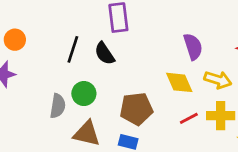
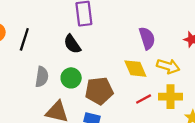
black line: (73, 49) -> (24, 39), moved
green circle: (84, 94) -> (71, 78), moved
gray semicircle: (58, 106) -> (42, 77), moved

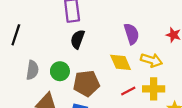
black semicircle: (72, 44) -> (78, 39), moved, turned 54

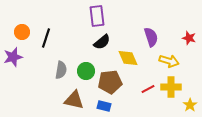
black semicircle: (78, 39) -> (102, 42), turned -150
yellow diamond: (121, 62) -> (128, 58), moved

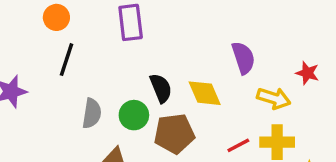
purple rectangle: (97, 16) -> (131, 22), moved
orange circle: (22, 32) -> (56, 17), moved
red star: (189, 38) -> (307, 73), moved
black semicircle: (102, 42) -> (161, 88), moved, turned -72

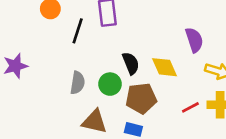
black line: (67, 60) -> (78, 31), moved

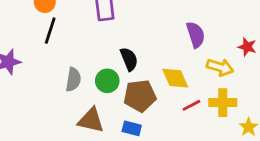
black line: (78, 31) -> (50, 31), moved
yellow diamond: (164, 67) -> (175, 78), moved

